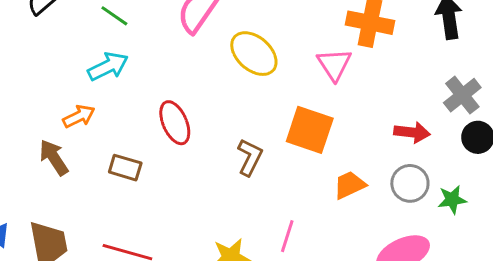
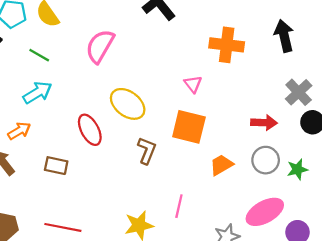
yellow ellipse: (254, 54) -> (128, 104), moved
pink triangle: (334, 64) -> (193, 84), moved, size x0.7

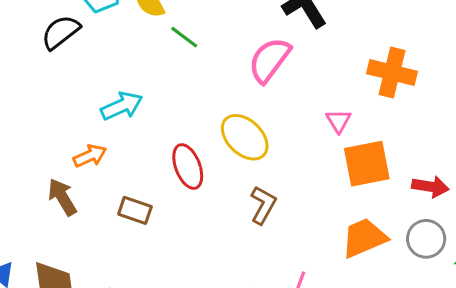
pink semicircle: (100, 46) -> (269, 60), moved
green line: (39, 55) -> (184, 37), moved
orange square: (189, 127) -> (367, 164), moved, turned -32
orange trapezoid: (221, 165) -> (364, 238), size x1.4

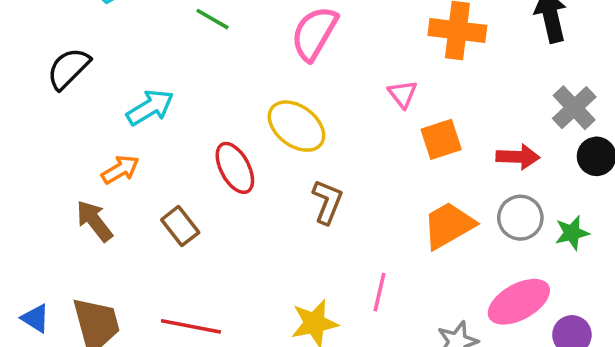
black semicircle: (61, 32) -> (68, 68), moved
orange square: (367, 164) -> (441, 139), size x0.7
brown rectangle: (135, 210) -> (180, 226), turned 40

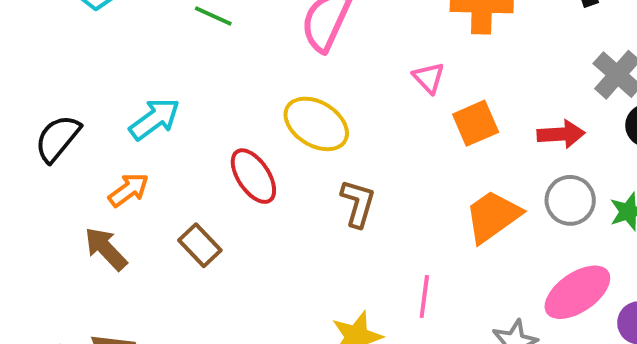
black semicircle: (68, 68) -> (58, 138), moved

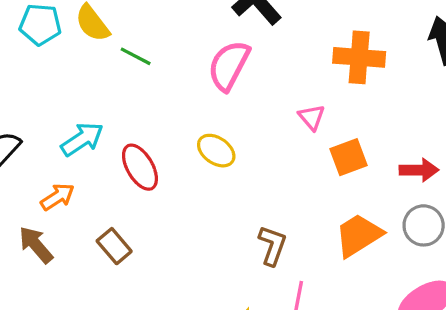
yellow ellipse: (316, 124) -> (216, 151), size x0.7
red ellipse: (253, 176) -> (140, 167), moved
brown L-shape: (358, 203) -> (272, 245), moved

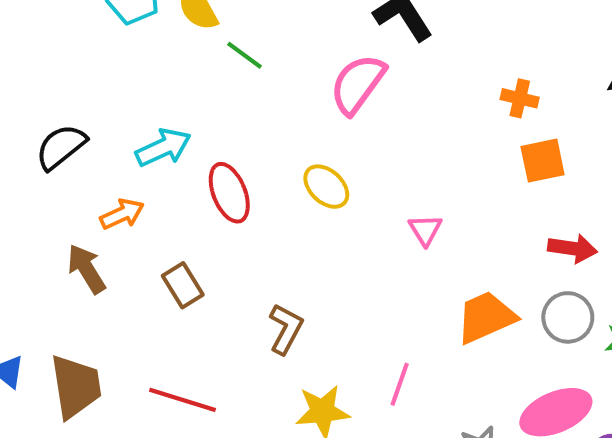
orange cross: (359, 57) -> (520, 98), size x0.6
pink triangle: (312, 117) -> (425, 230), moved
orange square: (349, 157) -> (543, 161), moved
brown L-shape: (272, 245) -> (286, 329), moved

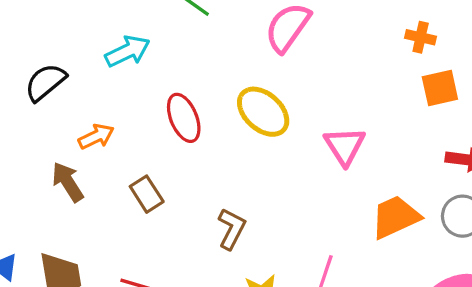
cyan arrow: (163, 148) -> (128, 51), moved
yellow ellipse: (326, 187) -> (263, 112), size x1.4
pink triangle: (425, 230) -> (345, 146), size x1.5

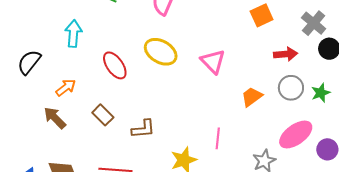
cyan arrow: (128, 51) -> (73, 33), turned -48
orange trapezoid: (395, 217) -> (252, 97), size x0.7
brown L-shape: (232, 229) -> (143, 129), moved, turned 70

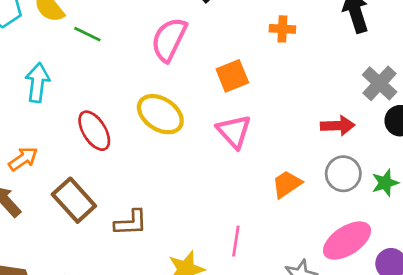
orange square: (262, 15) -> (232, 76), moved
brown rectangle: (103, 115) -> (74, 200), size x1.4

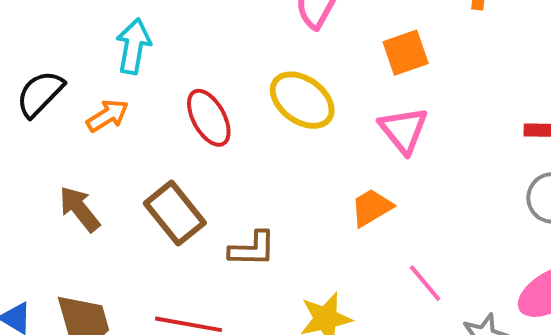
orange arrow: (23, 159) -> (108, 116), moved
orange trapezoid: (287, 184) -> (372, 207), moved
pink line: (236, 241) -> (425, 283), moved, turned -52

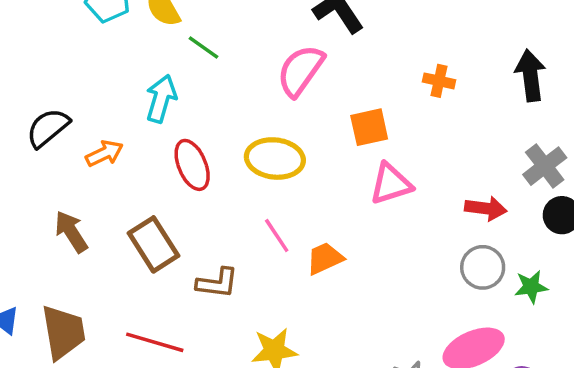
cyan arrow: (133, 46) -> (161, 99), moved
yellow ellipse: (302, 100) -> (275, 159), turned -36
pink triangle: (403, 130) -> (391, 184), moved, turned 45
pink line: (425, 283) -> (277, 236), moved

